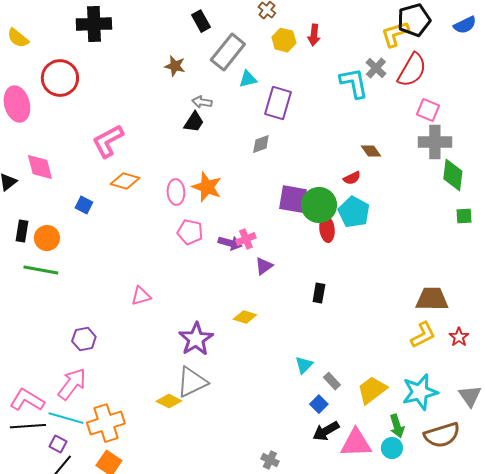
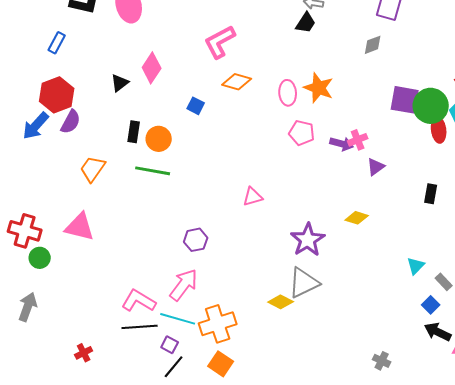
pink diamond: (40, 167) -> (152, 68), turned 48
black arrow: (326, 431) -> (438, 332), turned 56

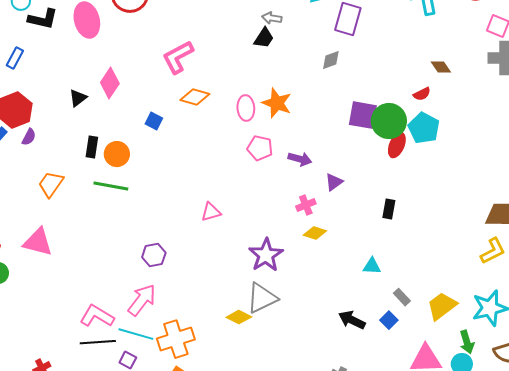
purple semicircle: (71, 122) -> (29, 137), size x0.7
red ellipse: (439, 130) -> (397, 145), turned 30
pink cross: (358, 140) -> (306, 205), moved
cyan triangle: (416, 266) -> (372, 266), moved, turned 48
black arrow: (438, 332) -> (352, 320), moved

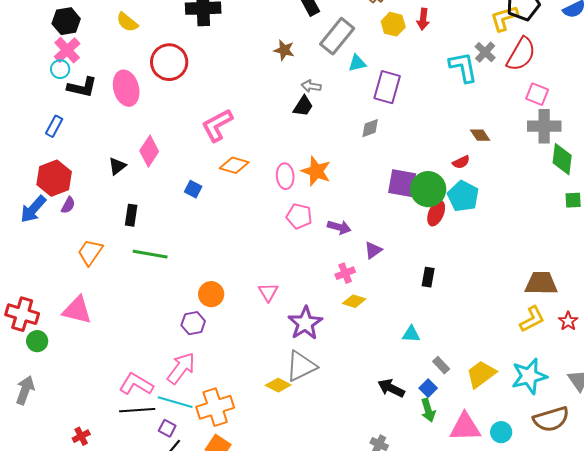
orange circle: (117, 154) -> (211, 294), moved
pink triangle: (211, 212) -> (268, 292), moved, turned -45
green arrow: (467, 342) -> (428, 410), moved

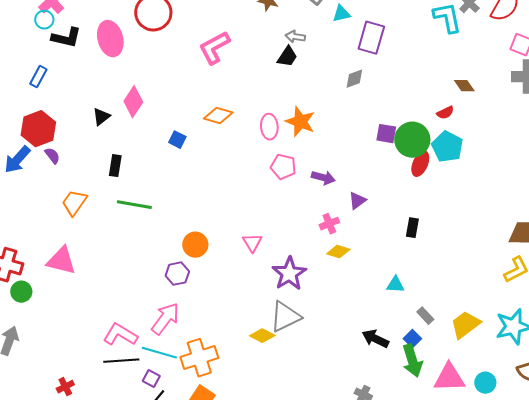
pink L-shape: (217, 125) -> (214, 48), moved
purple square: (402, 183) -> (386, 134), size x0.7
purple semicircle: (68, 205) -> (52, 156), turned -66
green arrow: (428, 410) -> (412, 361), size x1.4

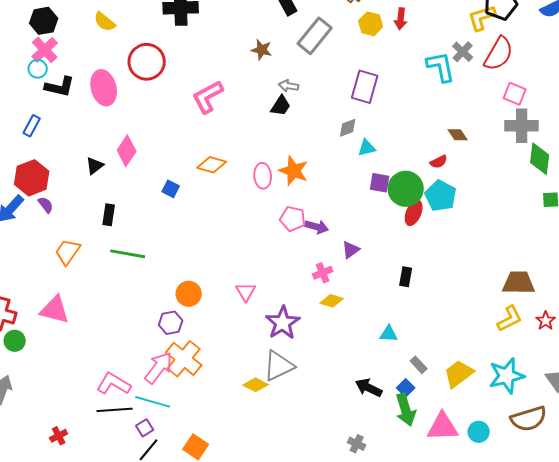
cyan triangle: (341, 14) -> (367, 148), moved
pink pentagon: (283, 167) -> (293, 219), moved
orange cross: (199, 358) -> (184, 359), moved, turned -33
purple square: (151, 379) -> (145, 428), turned 30

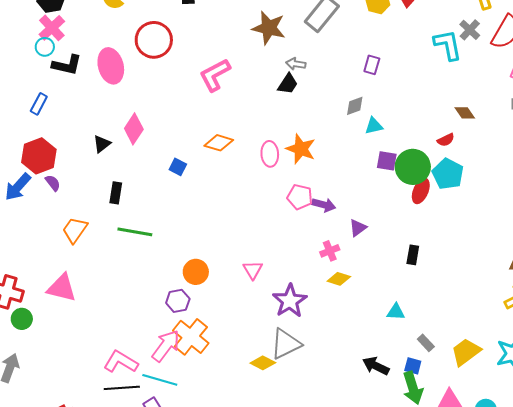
brown star: (262, 50) -> (269, 28), size x1.6
purple rectangle: (365, 87) -> (372, 65), size x0.6
blue square: (406, 388) -> (413, 366), turned -30

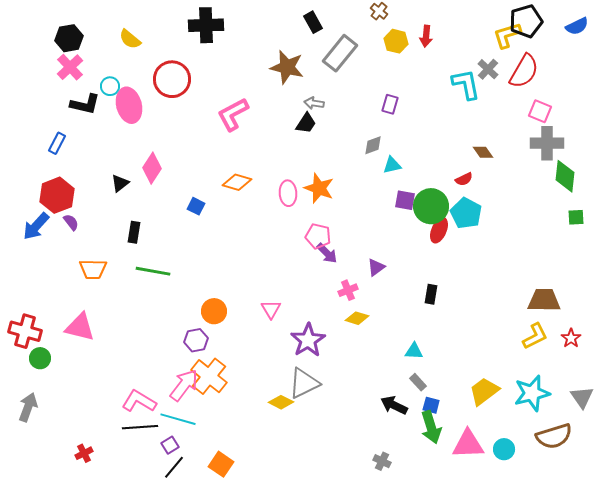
cyan circle: (45, 47) -> (110, 86), moved
purple arrow: (324, 205) -> (327, 253), moved, turned 30
orange trapezoid: (75, 230) -> (93, 269), turned -124
gray rectangle: (426, 343) -> (418, 382), moved

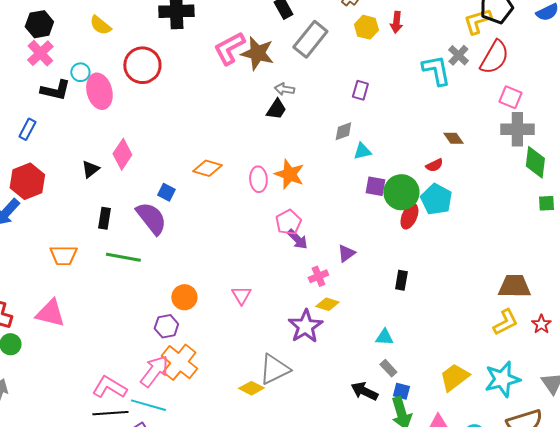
pink L-shape: (233, 114) -> (229, 48), moved
purple semicircle: (71, 222) -> (151, 218), moved, size x2.0
pink pentagon: (318, 236) -> (288, 222), turned 30
purple star: (308, 340) -> (305, 326), moved

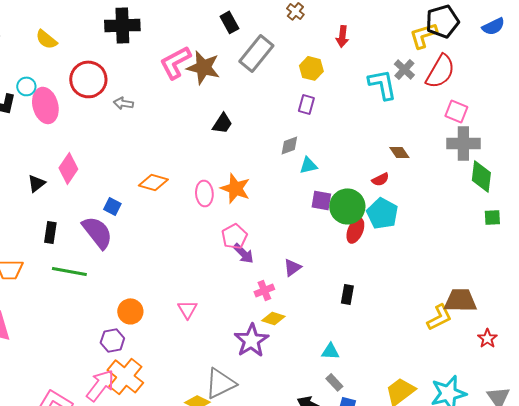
yellow hexagon: (366, 27) -> (311, 68), moved
gray arrow: (284, 89) -> (123, 103), moved
yellow L-shape: (505, 322) -> (439, 317), moved

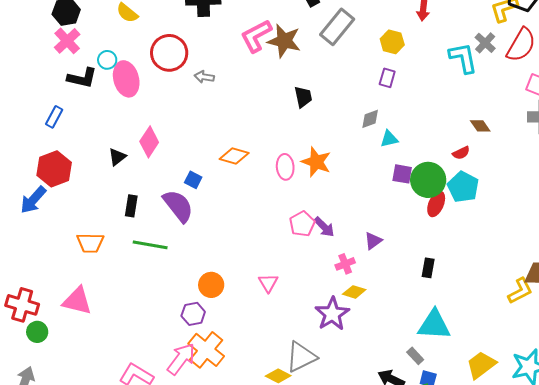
black trapezoid: (222, 123) -> (303, 97), turned -45
pink pentagon: (234, 236) -> (302, 224), moved
cyan triangle: (330, 351) -> (434, 325), moved, size x1.8

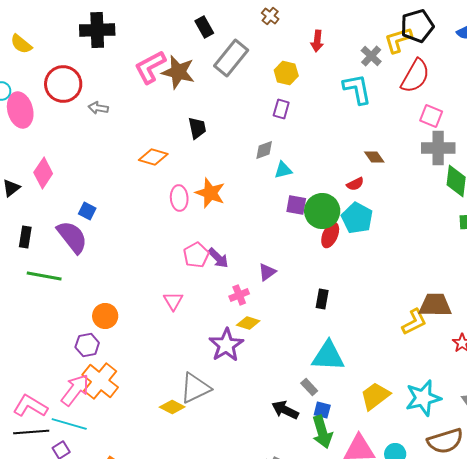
gray cross: (485, 43) -> (371, 56), moved
orange diamond: (234, 156) -> (153, 157), moved
pink triangle: (268, 283) -> (173, 301), moved

